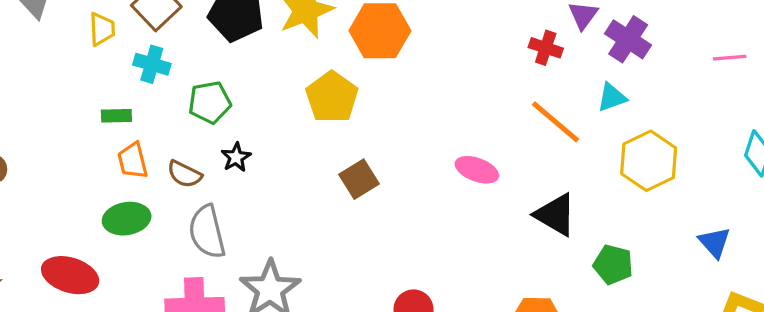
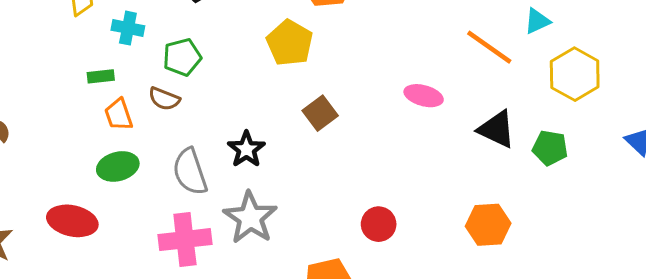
black star: (236, 157) -> (246, 149), moved, size x1.4
brown semicircle: (184, 174) -> (164, 99), moved
green pentagon: (613, 265) -> (550, 148), moved

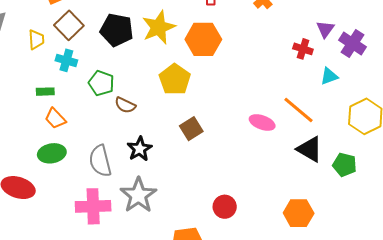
cyan triangle: (537, 21) -> (329, 76), moved
orange line: (489, 47) -> (298, 110), moved
green pentagon: (182, 57) -> (101, 83), turned 30
brown semicircle: (164, 99) -> (125, 105), moved
orange trapezoid: (119, 115) -> (55, 118), turned -30

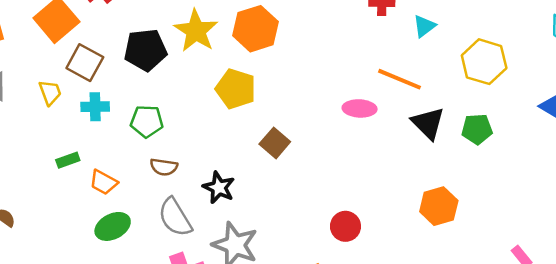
green rectangle: (45, 92) -> (68, 160), moved
brown semicircle: (125, 105) -> (164, 167), moved
black triangle: (310, 149) -> (428, 123), turned 32

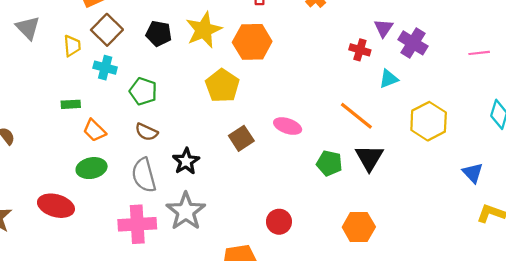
black pentagon: (145, 50) -> (159, 34), size x0.7
pink ellipse: (360, 108) -> (288, 126), moved
green pentagon: (477, 129) -> (329, 163), moved

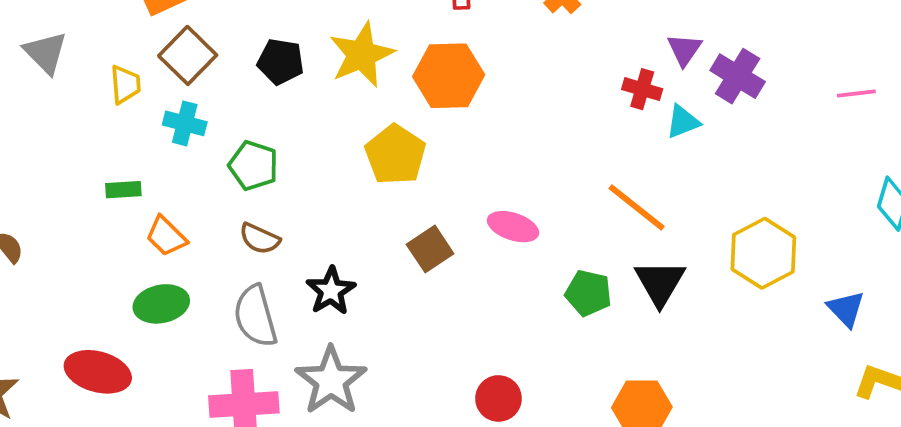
cyan triangle: (389, 79) -> (683, 122), moved
yellow hexagon: (429, 121) -> (763, 253), moved

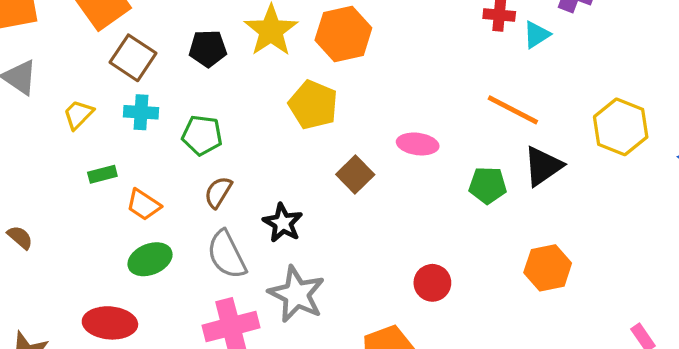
yellow trapezoid: (125, 84) -> (78, 115), moved, turned -120
brown semicircle: (260, 239) -> (218, 192), turned 108
black triangle: (660, 283) -> (543, 166), turned 36

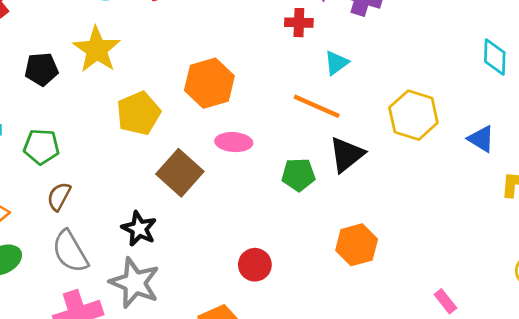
orange hexagon: (343, 34) -> (209, 83), moved
cyan triangle: (537, 35) -> (336, 63), moved
yellow pentagon: (313, 105) -> (139, 113), turned 30
brown square: (355, 175) -> (180, 173), size x1.4
black star: (283, 223) -> (139, 229), moved

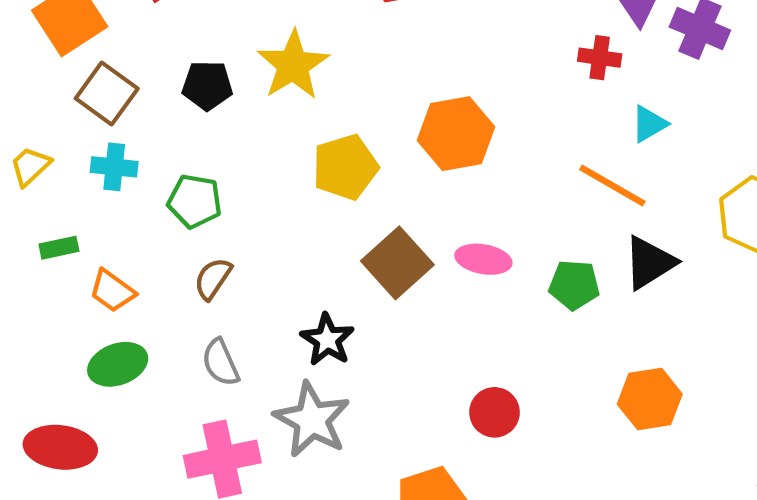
pink ellipse: (234, 142) -> (483, 259), moved
gray semicircle: (70, 251) -> (221, 362), size x0.7

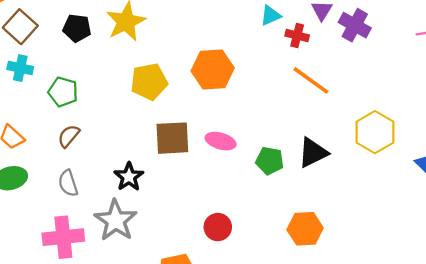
cyan triangle: (649, 124) -> (271, 15), moved
orange line: (612, 186) -> (311, 80), moved
brown square: (397, 263) -> (172, 138), turned 33

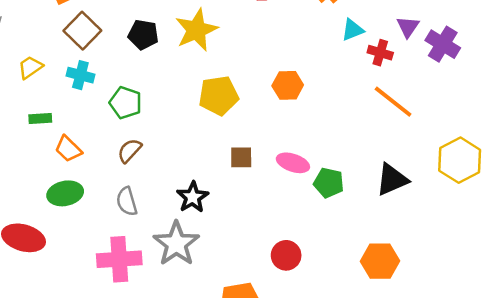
orange hexagon: (213, 69) -> (288, 85), size x0.7
brown square: (172, 138) -> (241, 157), size x0.6
green pentagon: (270, 161) -> (329, 183), moved

